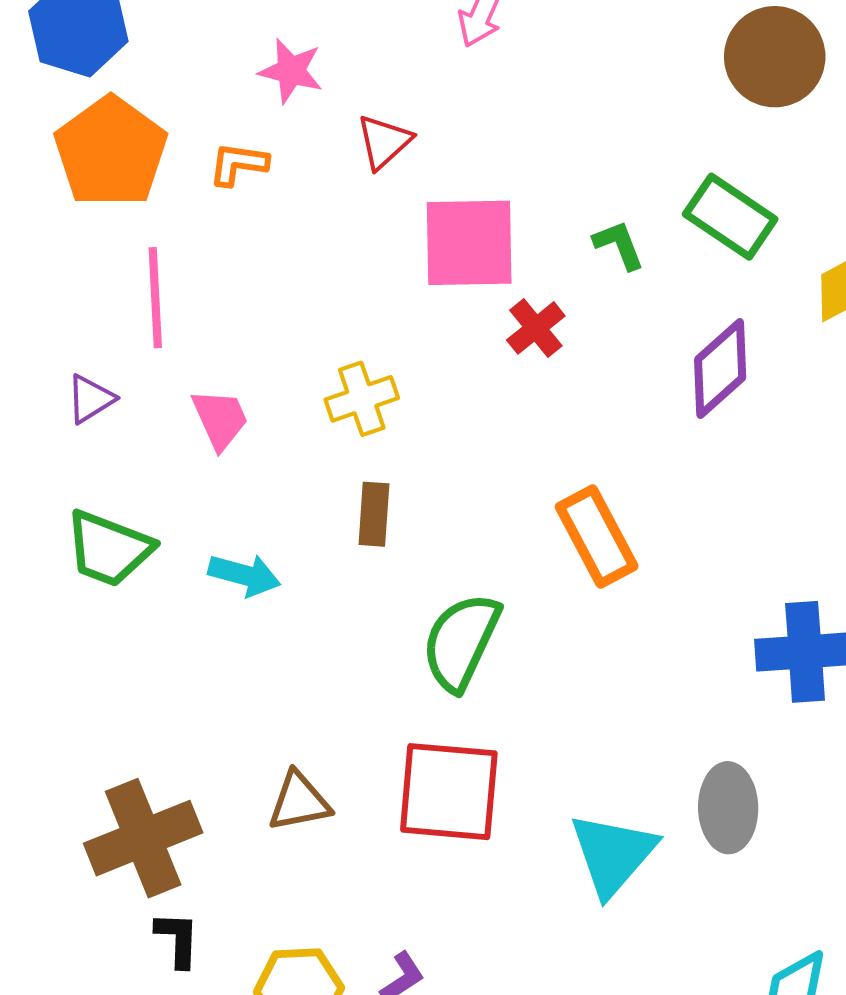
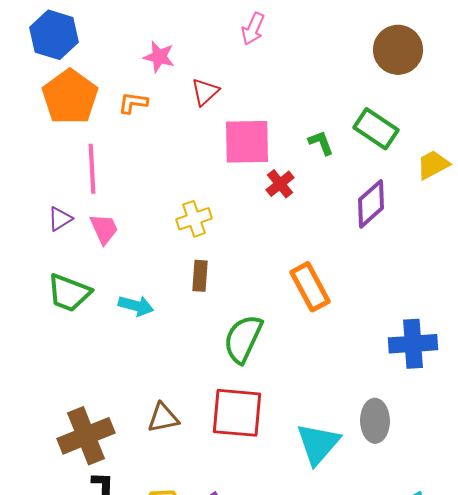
pink trapezoid: (220, 419) -> (104, 229), moved

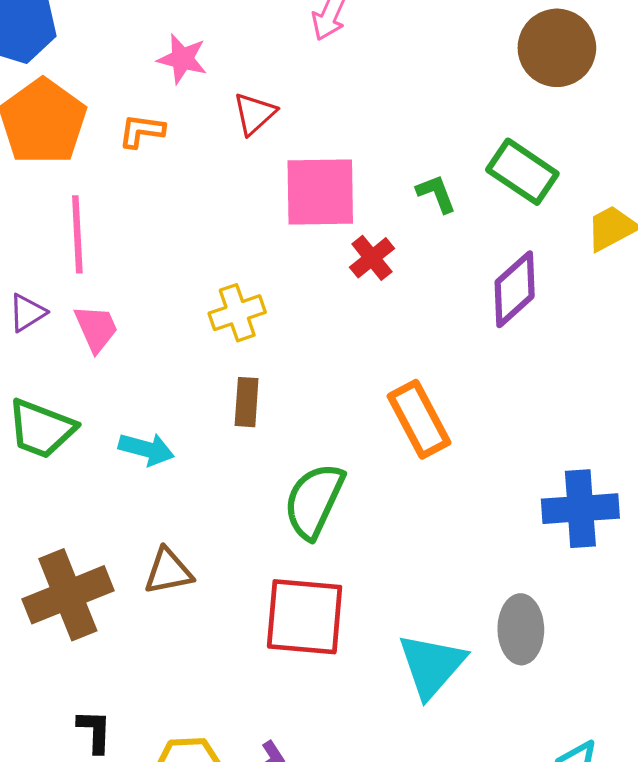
brown triangle: (163, 418) -> (168, 571), moved
brown cross: (86, 436) -> (68, 595), moved

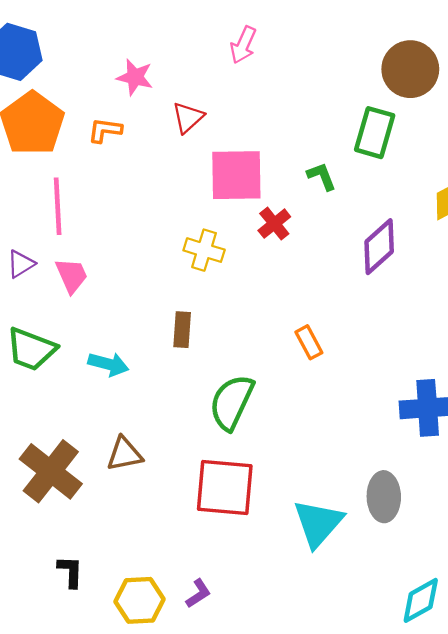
green rectangle: (522, 172) -> (375, 133), moved, turned 72
yellow cross: (237, 313) -> (204, 250), moved, turned 36
orange rectangle: (419, 419) -> (309, 342), size x0.6
brown cross: (68, 595) -> (51, 471), turned -30

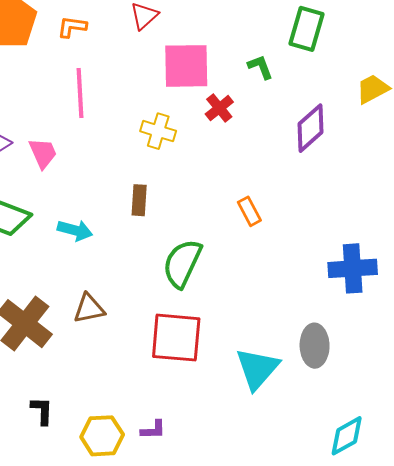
pink line: (58, 206) -> (80, 93), moved
purple L-shape: (198, 593) -> (153, 430), turned 32

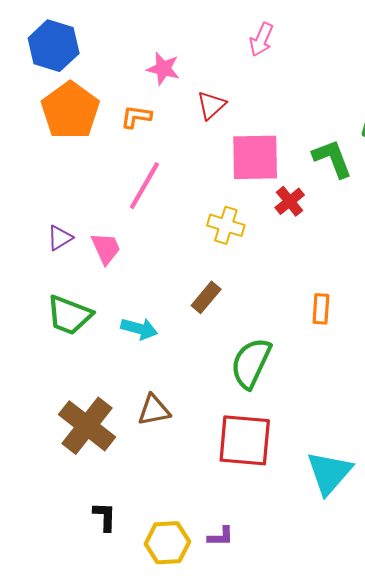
green L-shape: (260, 67) -> (332, 158), size x1.5
pink line: (80, 93) -> (144, 186), turned 33
brown rectangle: (139, 200) -> (206, 297), turned 36
orange rectangle: (249, 211) -> (321, 309), turned 32

